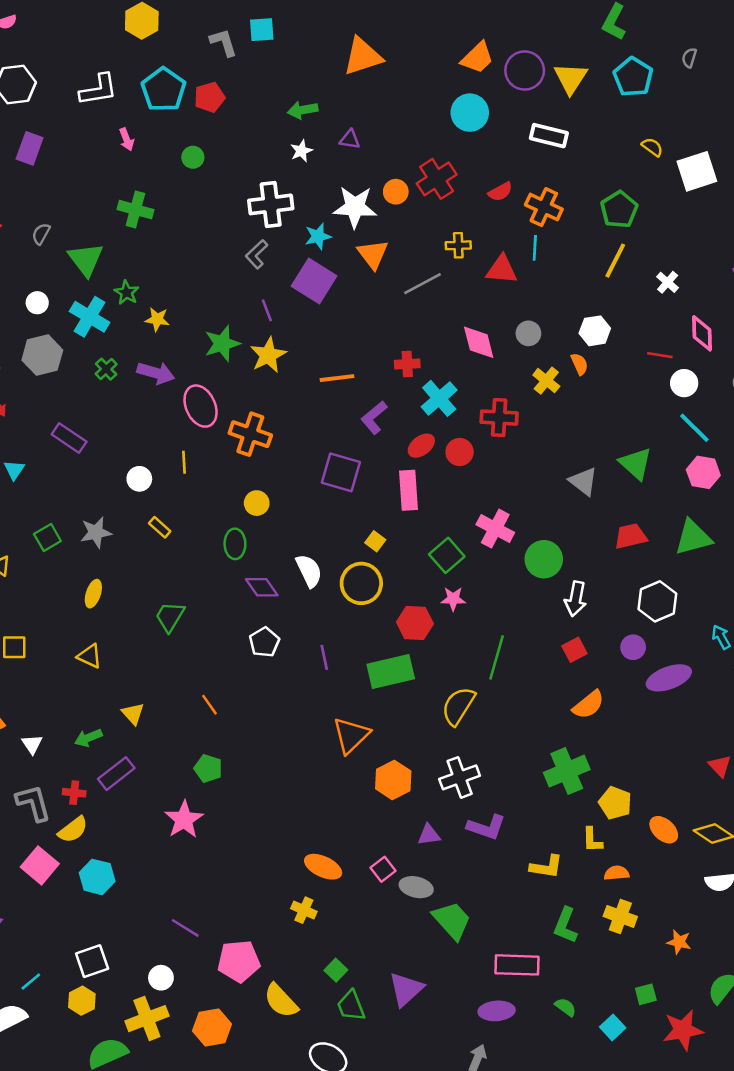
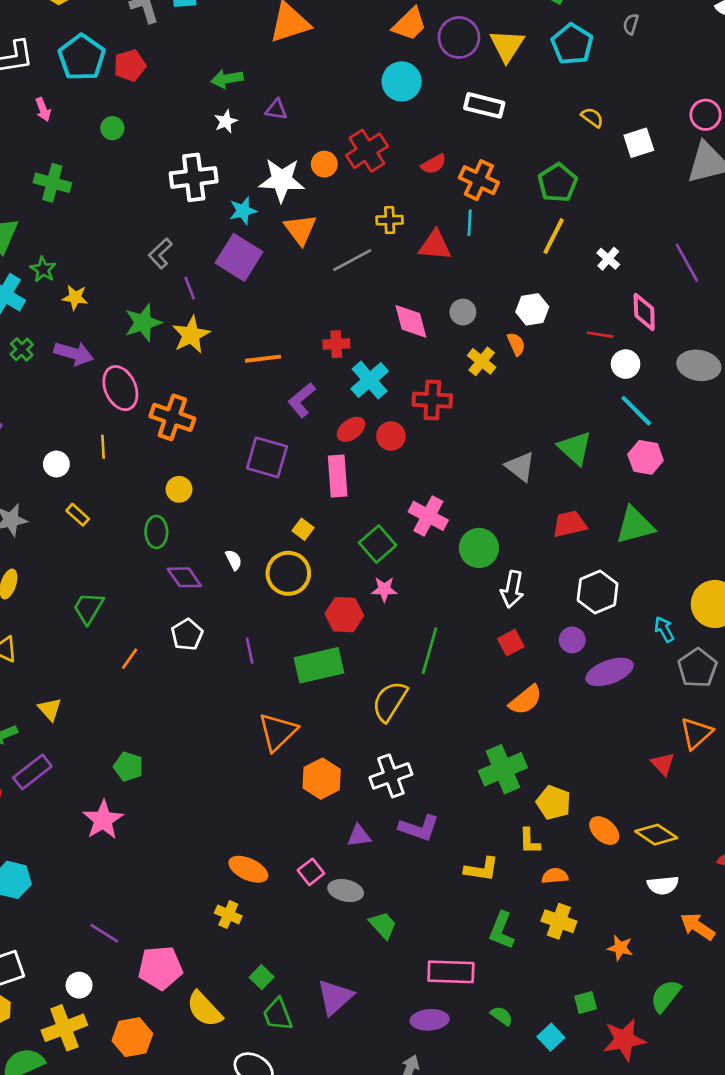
white square: (697, 171) -> (639, 143), size x0.7
gray L-shape: (257, 254) -> (160, 253), moved
white semicircle: (309, 571) -> (234, 560), size x0.6
orange line: (209, 705) -> (130, 659), moved, turned 70
green trapezoid: (452, 920) -> (383, 925), size x0.7

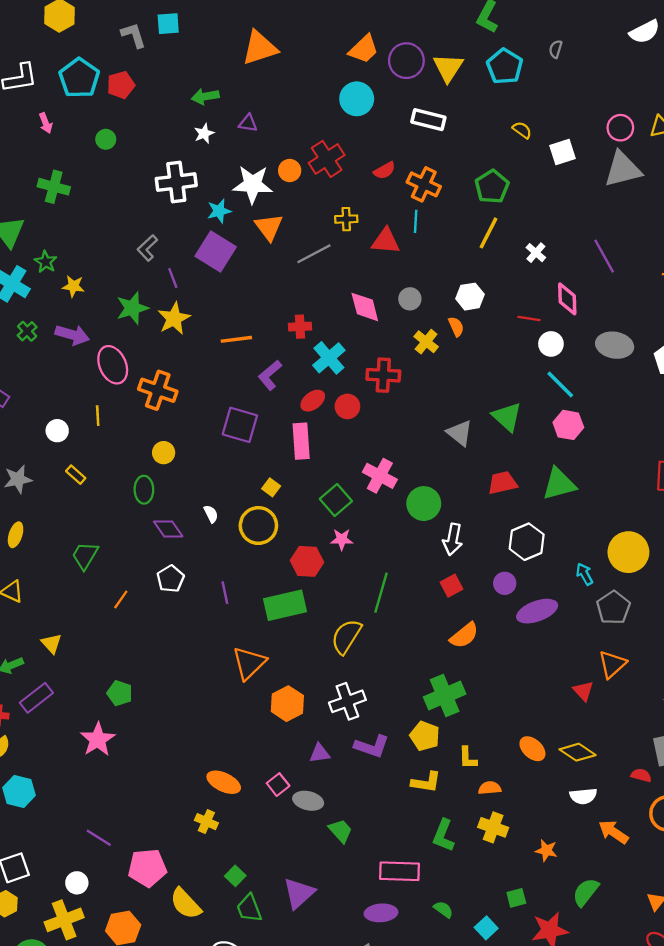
yellow pentagon: (554, 803) -> (425, 736), moved

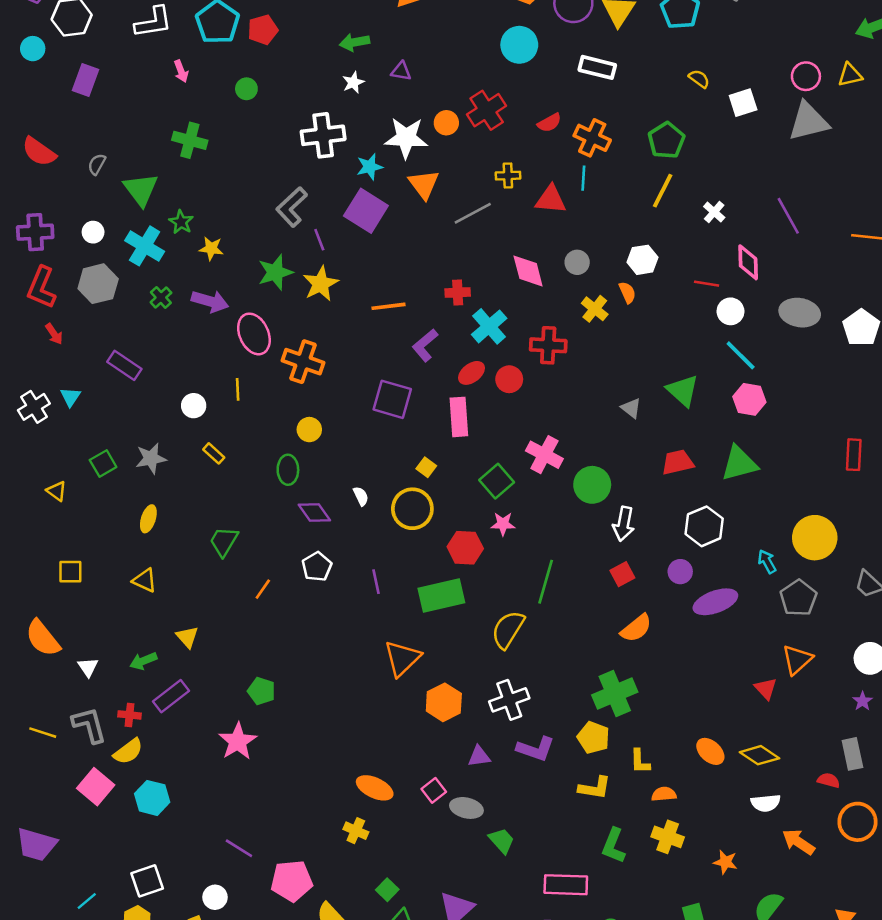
gray L-shape: (147, 248) -> (292, 207), size x1.4
gray triangle: (460, 433) -> (631, 408), size x0.7

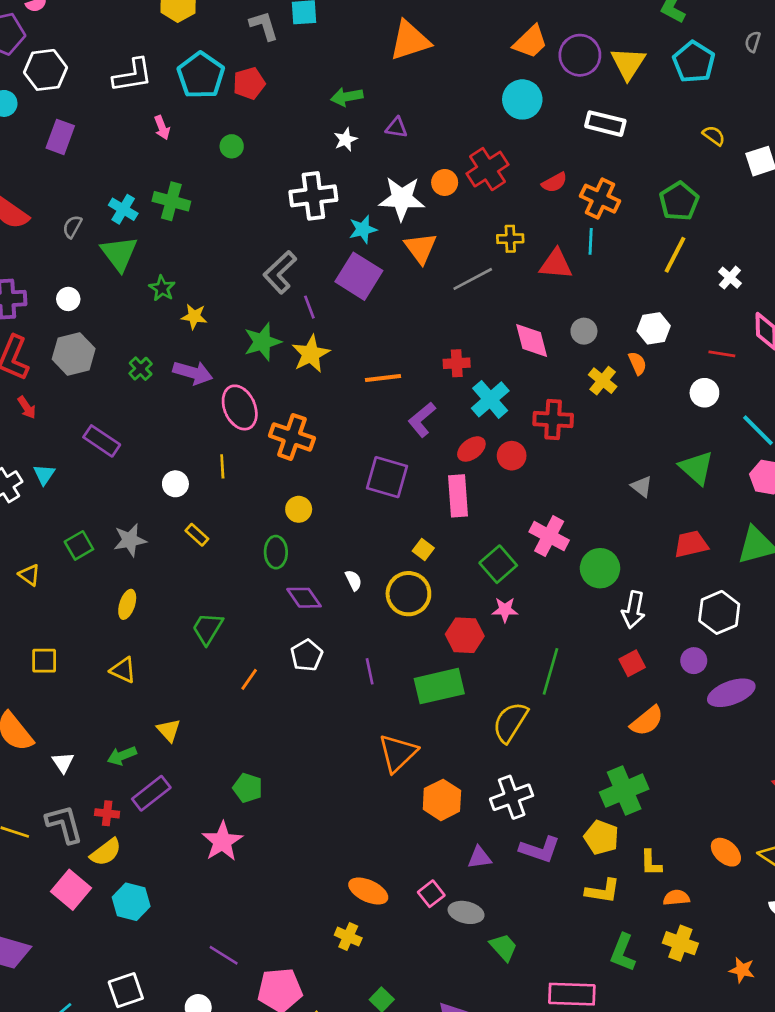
cyan cross: (145, 246) -> (123, 209), moved, size x0.7
white circle: (730, 311) -> (704, 393), moved

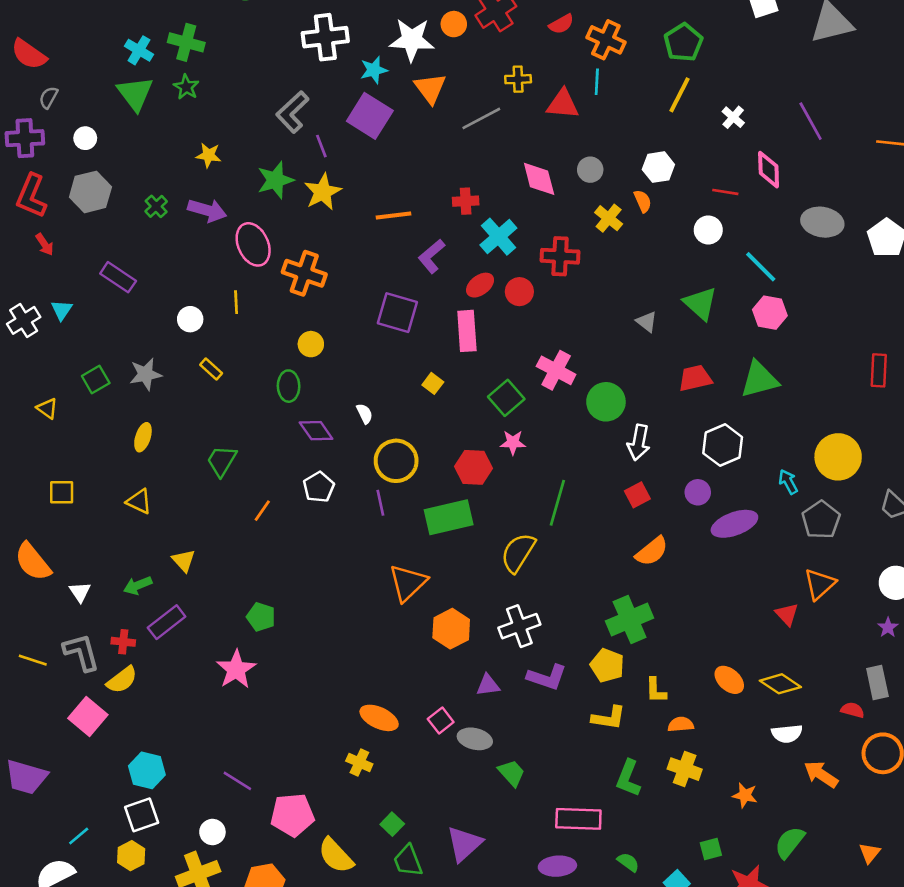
gray semicircle: (72, 227) -> (49, 97), moved
green star: (162, 288) -> (186, 87), moved
yellow circle: (408, 594) -> (396, 461), moved
cyan hexagon: (131, 902) -> (147, 770), moved

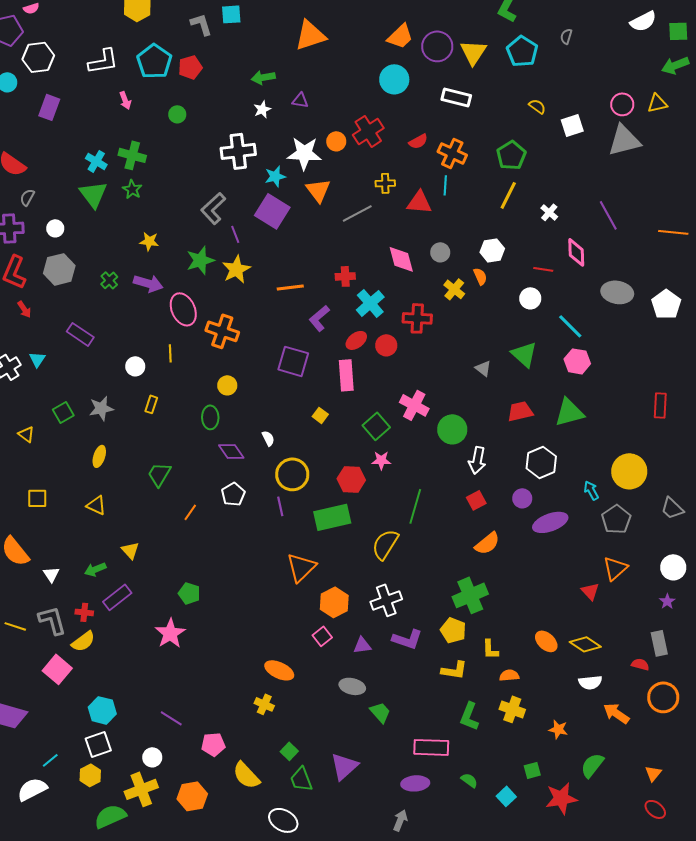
yellow rectangle: (211, 369) -> (151, 404), turned 66
pink square: (441, 721) -> (322, 636), moved
pink pentagon: (292, 815) -> (213, 744), size x0.7

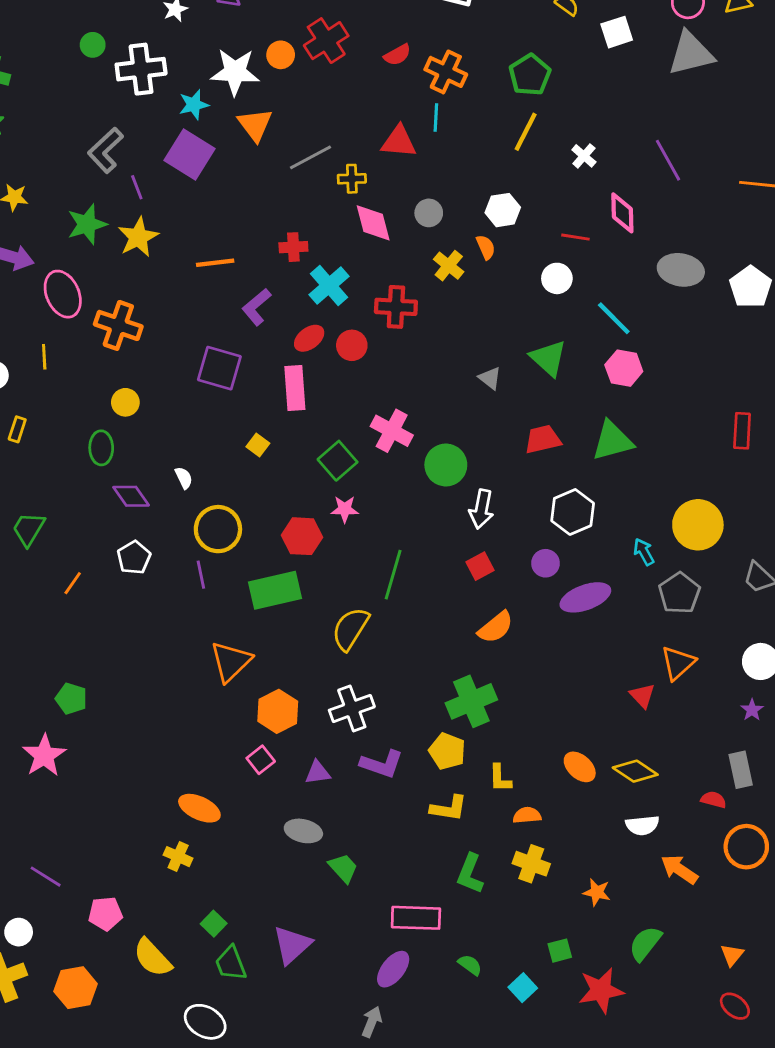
green circle: (177, 114) -> (93, 45), moved
yellow cross: (385, 183) -> (352, 179), moved
purple ellipse: (415, 783) -> (393, 969), turned -48

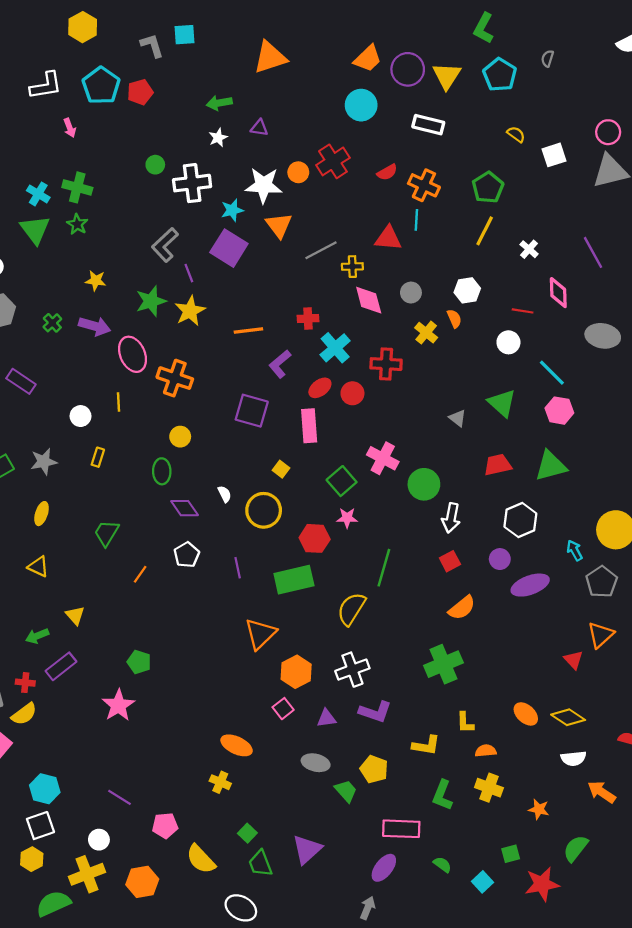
yellow circle: (218, 529) -> (264, 510), moved
yellow pentagon: (447, 751) -> (374, 769), moved

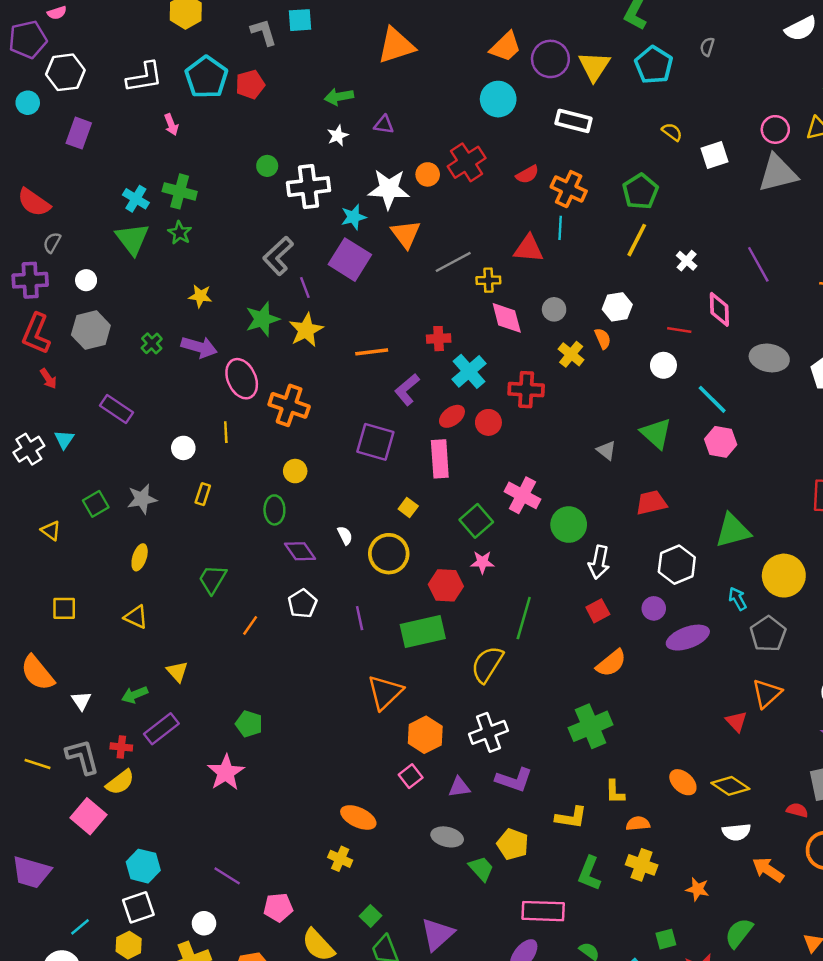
green triangle: (551, 466) -> (733, 531), moved

